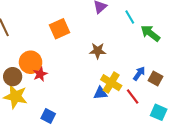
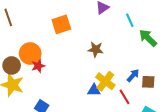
brown square: (156, 79) -> (148, 82), turned -32

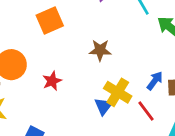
red star: (38, 66) -> (52, 81), moved
blue triangle: (94, 90) -> (103, 106), turned -48

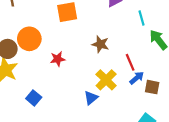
blue triangle: (103, 106) -> (91, 98), moved
red line: (146, 111) -> (130, 62), moved

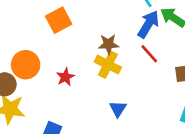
blue arrow: (137, 78) -> (148, 24), moved, size x1.5
yellow cross: (106, 80) -> (108, 65), moved

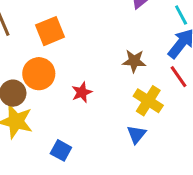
orange square: (59, 20) -> (50, 31), moved
yellow cross: (108, 65) -> (148, 101), moved

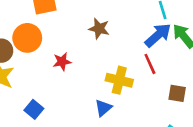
brown star: (134, 61) -> (99, 29), moved
yellow cross: (148, 101) -> (119, 80), turned -30

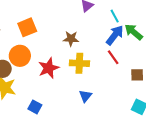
red star: (62, 62) -> (49, 68), size x1.5
yellow cross: (119, 80) -> (79, 63), moved

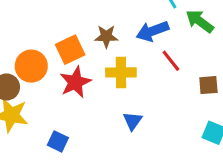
orange square: (27, 27) -> (70, 50), moved
blue arrow: (115, 35) -> (152, 31), moved, turned -145

